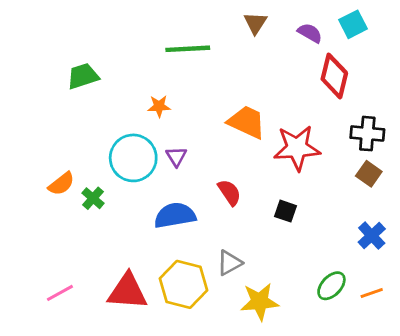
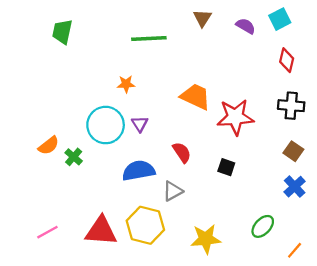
green trapezoid: (83, 76) -> (62, 32), moved, turned -60
red diamond: (334, 76) -> (287, 60), moved, size x0.7
brown square: (369, 174) -> (293, 151), moved
gray triangle: (229, 263) -> (173, 191), moved
orange line: (372, 293) -> (295, 250), moved, turned -30

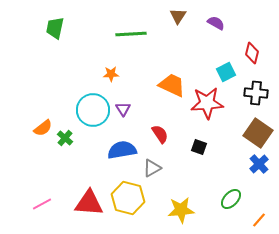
cyan square: (280, 19) -> (226, 72), moved
brown square: (293, 151) -> (258, 133), size x1.6

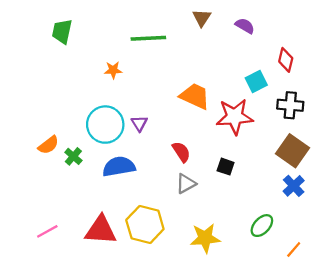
orange star: (111, 74) -> (113, 70), moved
blue semicircle: (122, 150) -> (119, 167), moved
gray triangle: (152, 168) -> (186, 184), moved

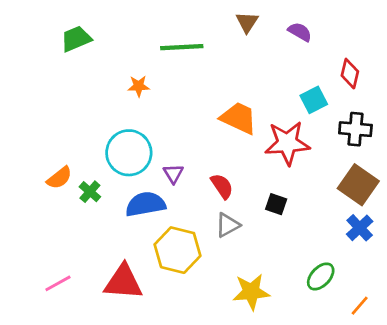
green trapezoid: (62, 31) -> (76, 39), turned 55
purple triangle: (139, 123) -> (173, 174), moved
yellow hexagon: (145, 224) -> (178, 250), moved

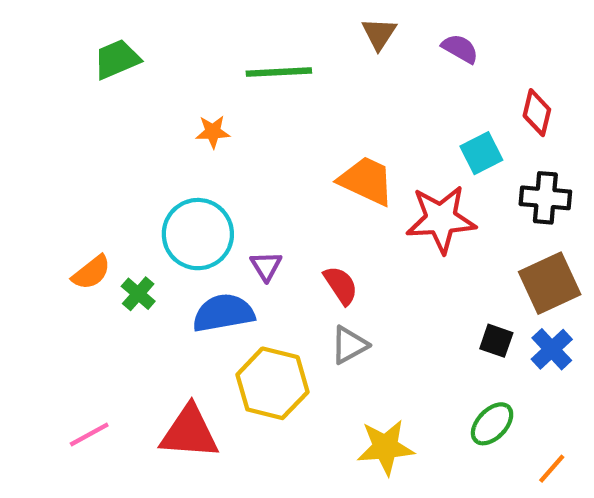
brown square: (358, 185) -> (550, 283), turned 30
black square: (276, 204) -> (496, 341), moved

